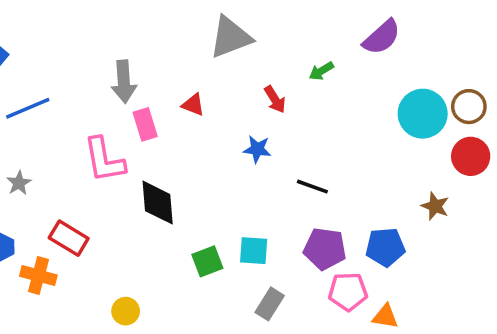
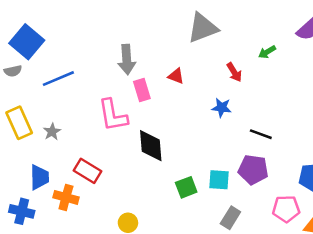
purple pentagon: (325, 249) -> (253, 170), moved

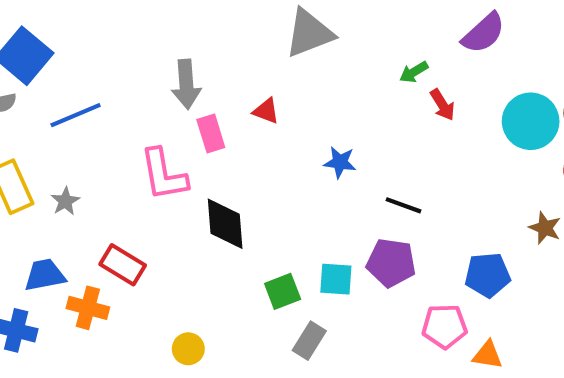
red arrow: (234, 72) -> (442, 105), moved
blue trapezoid: (39, 177) -> (45, 275), turned -100
gray rectangle: (230, 218) -> (309, 341), moved

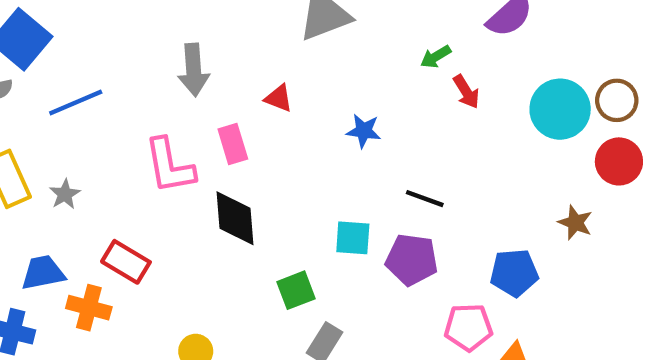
pink rectangle: (211, 134) -> (233, 144), moved
blue star: (340, 162) -> (364, 131), moved
cyan square: (336, 279) -> (353, 238), moved

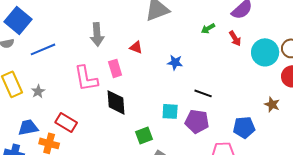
red arrow: (466, 92) -> (235, 38), moved

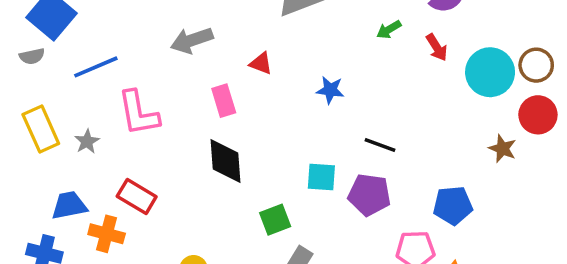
gray arrow: (97, 34) -> (192, 40), turned 75
pink L-shape: (86, 78) -> (138, 113), moved
brown star: (272, 104) -> (502, 149), moved

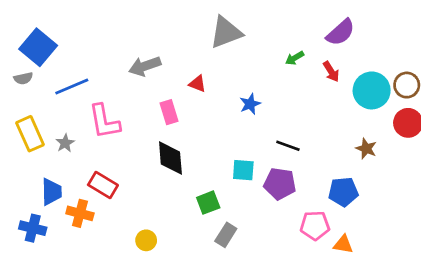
blue star: (330, 90) -> (250, 104), turned -30
brown star: (502, 149) -> (366, 149), moved
blue trapezoid: (69, 205) -> (52, 192), turned 100

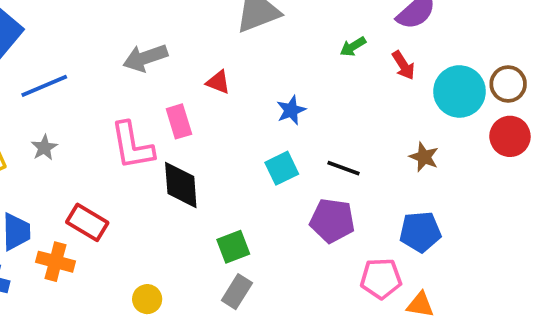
pink L-shape: (104, 122) -> (132, 146), moved
gray star: (65, 143) -> (44, 148), moved
brown star: (366, 149) -> (424, 157), moved
cyan square: (243, 170) -> (282, 168), moved, turned -30
gray rectangle: (226, 235) -> (237, 292), moved

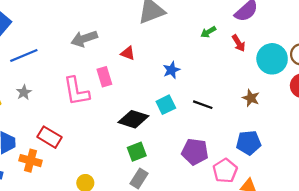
black diamond: (181, 185) -> (133, 119), moved, turned -68
purple pentagon: (332, 221) -> (195, 152), moved
pink pentagon: (381, 279) -> (225, 171), turned -30

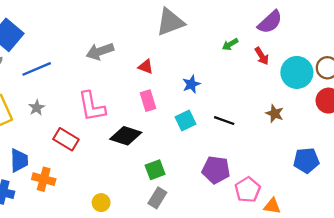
pink rectangle: (104, 77) -> (148, 101), moved
black diamond: (133, 119) -> (126, 136), moved
red rectangle: (50, 137) -> (66, 139), moved
blue pentagon: (249, 143) -> (306, 160), moved

